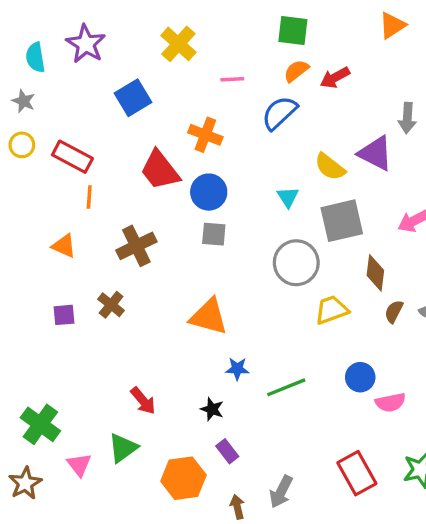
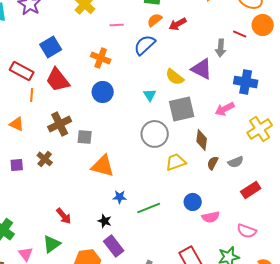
blue square: (133, 98) -> (51, 47), moved
red trapezoid: (160, 170) -> (58, 80), moved
gray square: (214, 234) -> (85, 137), moved
purple rectangle: (227, 451) -> (114, 246), size x1.5

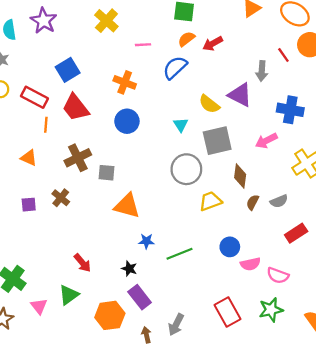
red line: (240, 34) -> (283, 55), turned 32
pink semicircle: (247, 231) -> (278, 275), moved

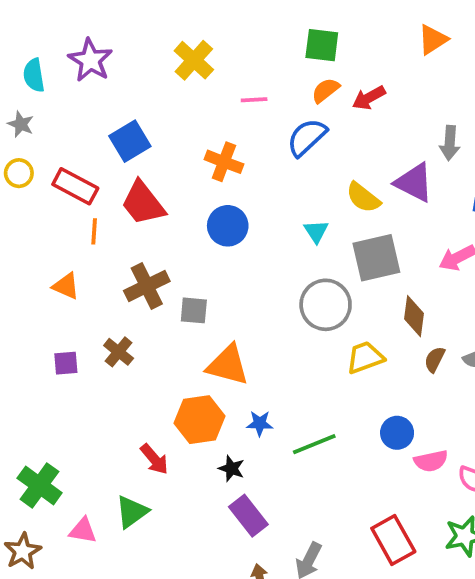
pink triangle: (39, 306) -> (83, 531), turned -42
orange hexagon: (110, 315) -> (199, 420), moved

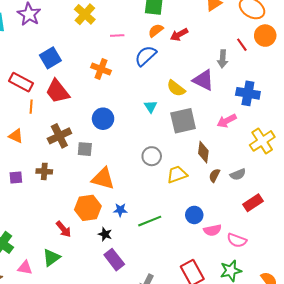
blue circle: (228, 226) -> (103, 119), moved
gray circle: (326, 305) -> (152, 156), moved, size x0.7
brown cross: (119, 352) -> (44, 171), turned -35

